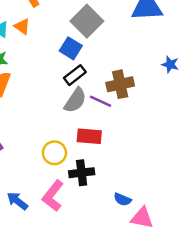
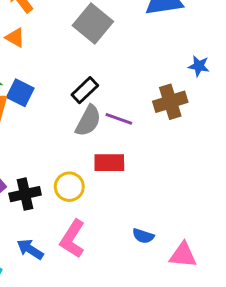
blue square: (71, 48) -> (20, 93), moved
brown cross: (120, 84) -> (170, 102), moved
black cross: (82, 173) -> (25, 194), moved
blue semicircle: (122, 199) -> (143, 236), moved

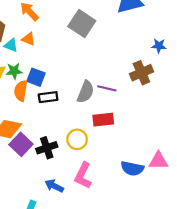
black rectangle: (85, 90) -> (48, 97), moved, turned 42
blue semicircle: (143, 236) -> (132, 168), size x1.5
pink triangle: (183, 255) -> (158, 161), moved

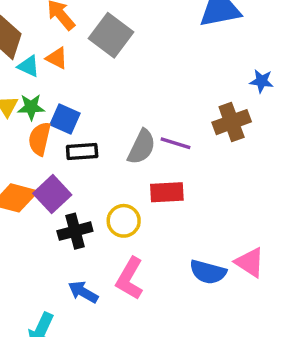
gray square: (82, 24) -> (111, 35), moved
purple square: (21, 144) -> (52, 194), moved
pink triangle: (158, 161) -> (250, 262), turned 30

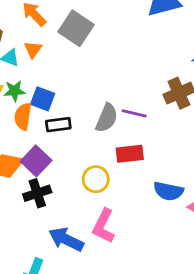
orange triangle: (57, 58) -> (33, 50), turned 42
black cross: (75, 231) -> (37, 193), moved
blue semicircle: (208, 272) -> (168, 191), moved
blue arrow: (83, 292) -> (66, 239), size x1.4

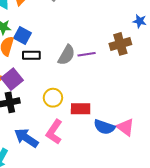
purple line: (134, 113) -> (87, 54), turned -30
red rectangle: (130, 154) -> (81, 109), moved
blue semicircle: (168, 191) -> (104, 127), moved

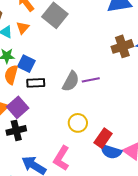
brown cross: (120, 44) -> (122, 46), moved
yellow circle: (53, 98) -> (78, 123), moved
red rectangle: (81, 109) -> (103, 138), moved, turned -54

